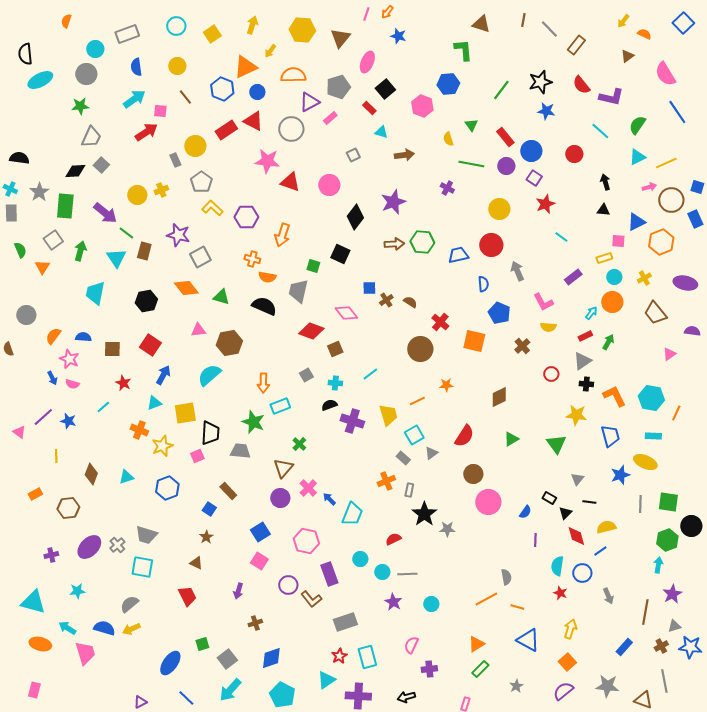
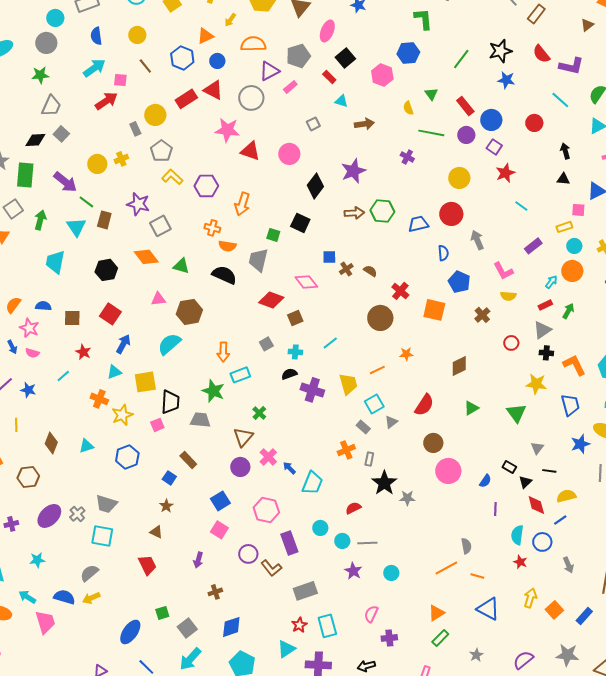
orange triangle: (245, 67) -> (205, 36), size x0.7
orange square: (567, 662) -> (554, 610), moved

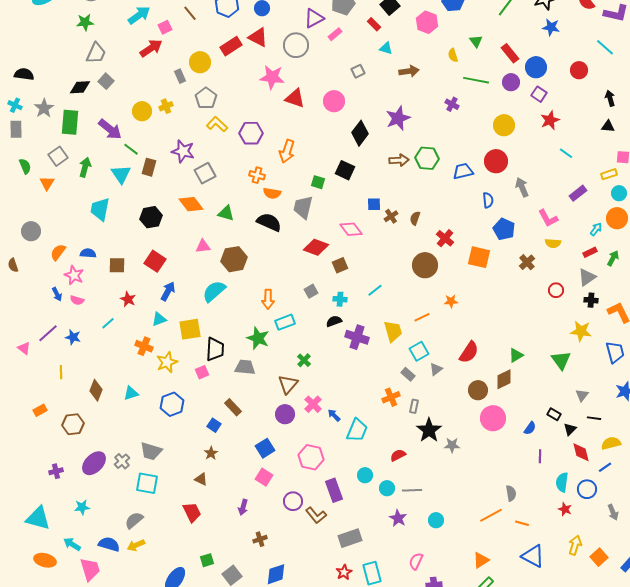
pink square: (120, 80) -> (165, 27), turned -32
brown semicircle: (370, 271) -> (415, 218), turned -104
brown diamond: (459, 366) -> (504, 379), moved

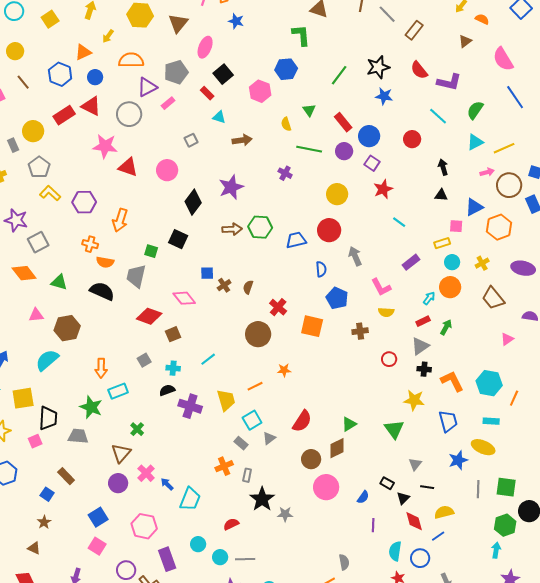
brown cross: (527, 262) -> (360, 331), turned 35

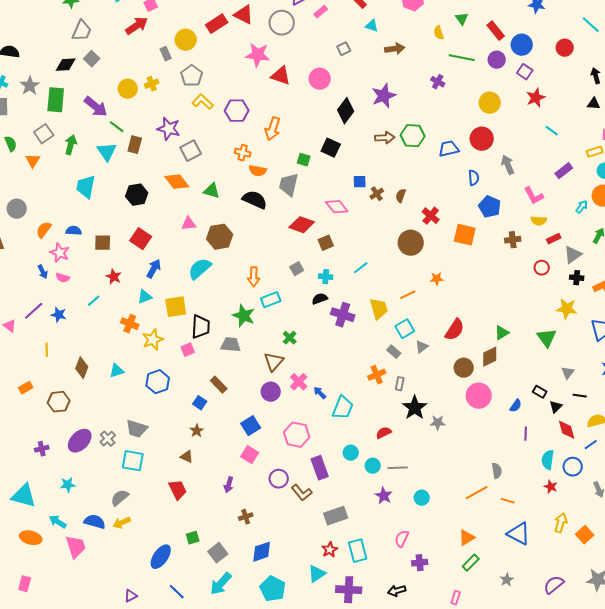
red rectangle: (423, 321) -> (554, 239), moved

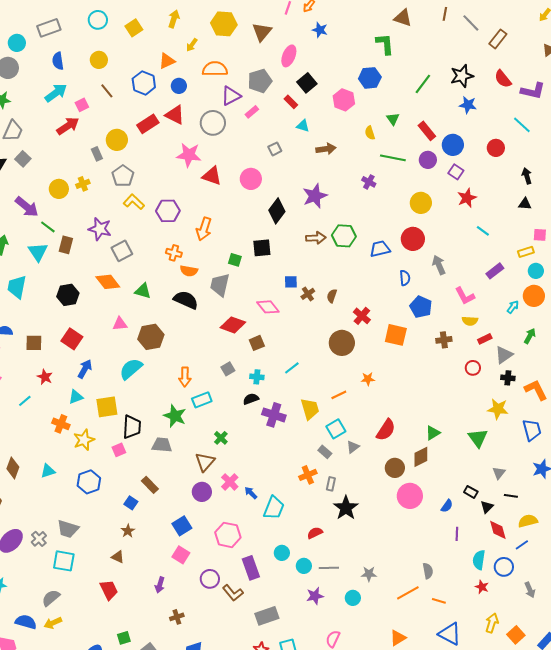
black square: (331, 148) -> (262, 248), turned -30
gray star: (438, 423) -> (369, 574), moved
purple star: (384, 496) -> (315, 596), turned 30

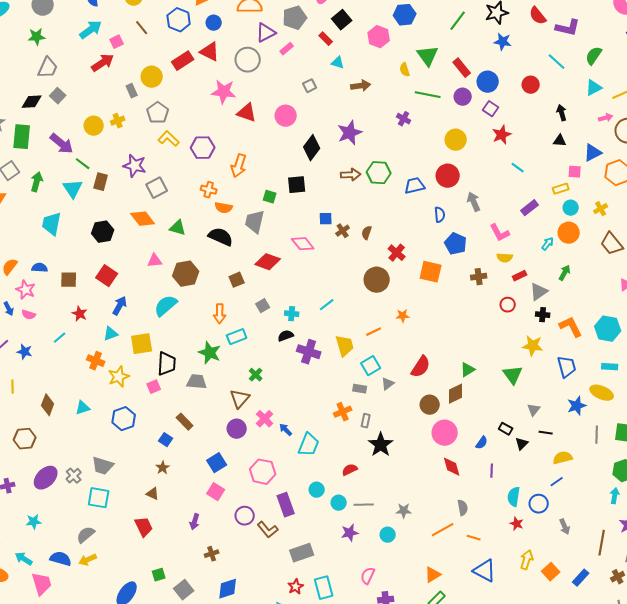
green triangle: (393, 119) -> (428, 56), size x1.6
brown square: (257, 343) -> (237, 280), moved
gray rectangle: (325, 452) -> (360, 389), turned -32
red diamond: (498, 530) -> (452, 467), moved

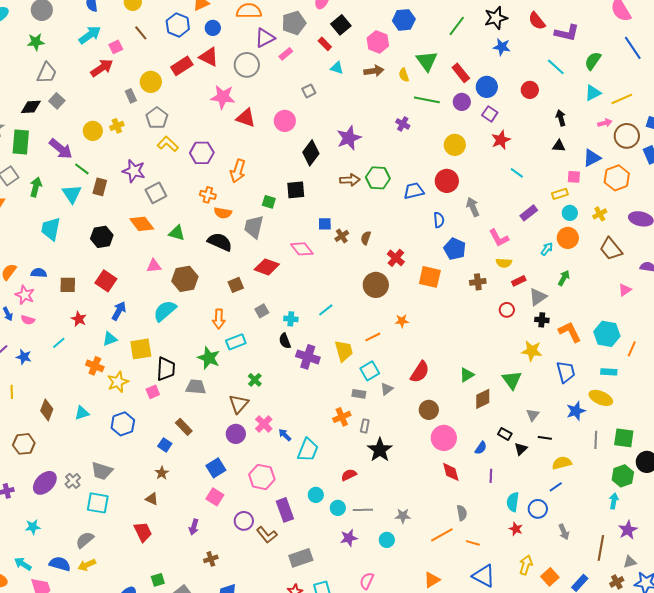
brown arrow: (361, 86) -> (374, 71), moved
black semicircle: (286, 336) -> (285, 341), turned -91
brown diamond: (456, 394) -> (483, 399), moved

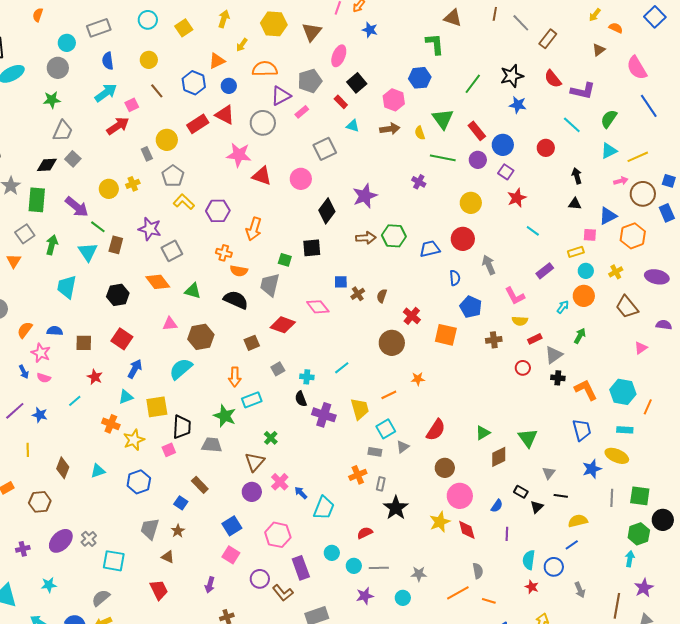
gray square: (309, 91) -> (325, 149), size x1.6
yellow star: (532, 351) -> (440, 522), moved, turned -30
gray trapezoid: (102, 471) -> (150, 529), moved, turned 90

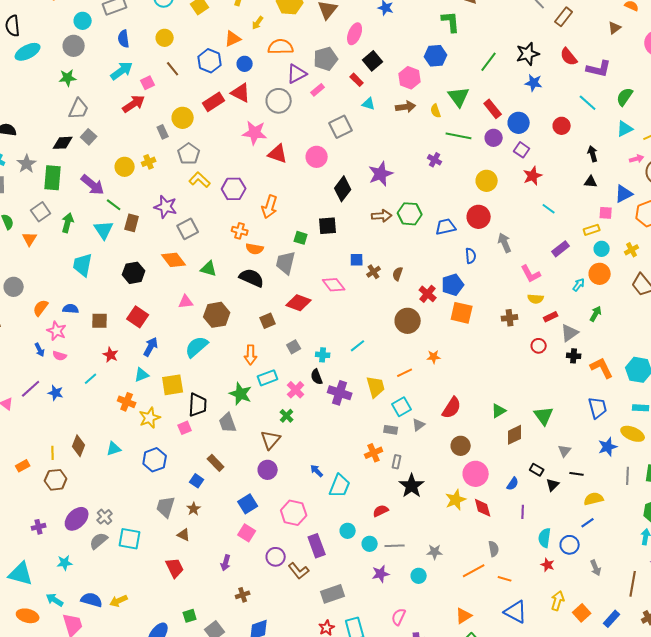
blue pentagon: (471, 307) -> (453, 285), moved, turned 30
gray trapezoid: (212, 445) -> (228, 423), turned -115
yellow line: (28, 450) -> (53, 453), moved
pink cross: (280, 482) -> (296, 390), moved
gray semicircle: (101, 598) -> (99, 541), moved

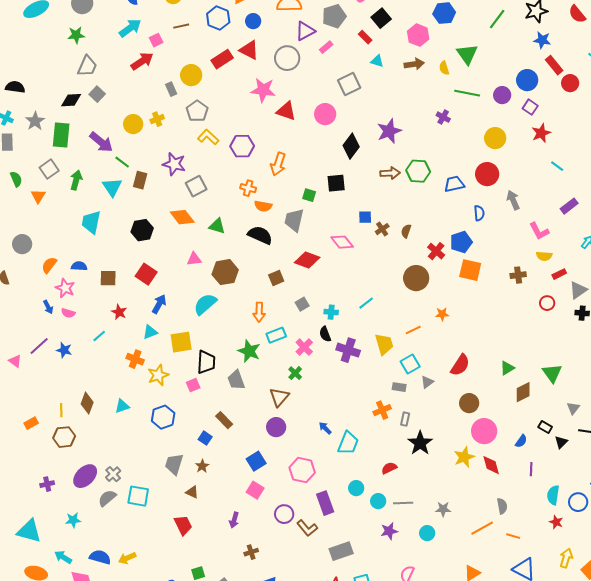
brown line: (173, 69) -> (181, 26), turned -63
red rectangle: (493, 109) -> (554, 65), moved

